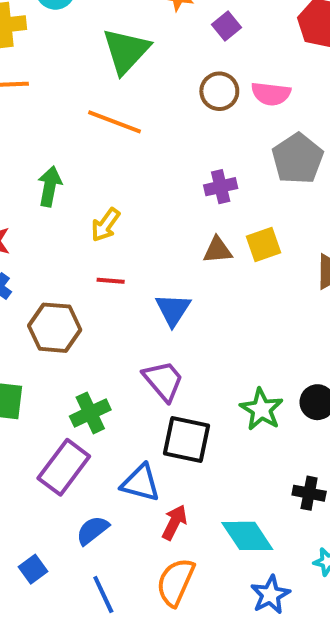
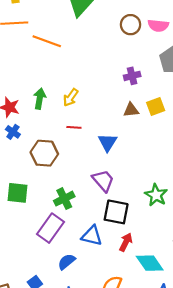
orange line: (114, 122) -> (47, 41), moved
green arrow: (50, 186) -> (40, 99), moved
red arrow: (174, 522) -> (126, 242), moved

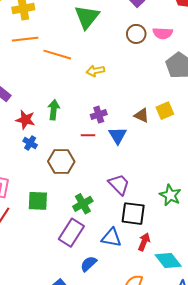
purple cross: (132, 76) -> (99, 115), moved
yellow arrow: (71, 97) -> (95, 71), moved, turned 48
brown triangle: (131, 110) -> (142, 115), turned 35
blue triangle: (108, 142) -> (118, 135), moved

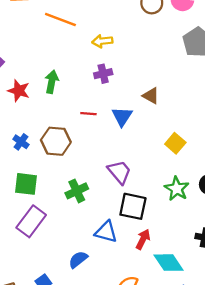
yellow square: (165, 111) -> (175, 143), moved, turned -30
purple cross: (99, 115) -> (103, 74), moved
blue cross: (30, 143) -> (21, 142), moved
purple rectangle: (71, 233) -> (31, 221), moved

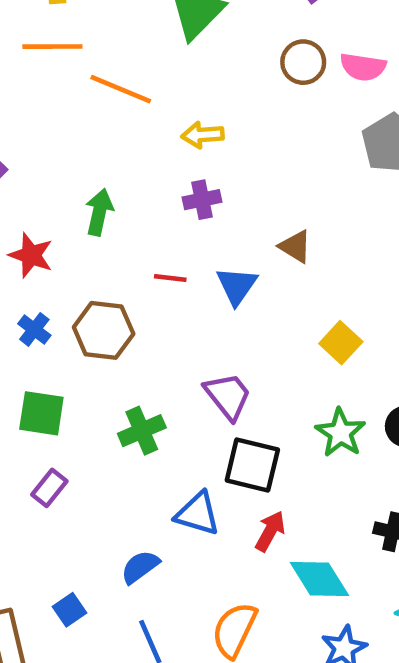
red star: (19, 91) -> (31, 255), moved
purple rectangle: (31, 221) -> (49, 488), size x0.6

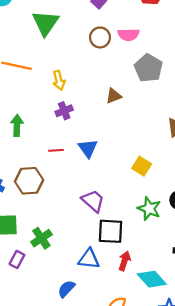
yellow arrow: (203, 135) -> (59, 80), turned -90
brown triangle: (295, 246) -> (114, 96), moved, turned -42
green cross: (142, 431) -> (41, 238), moved

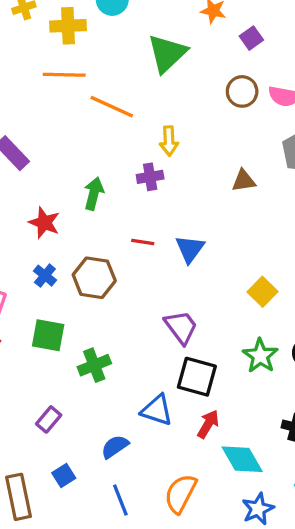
purple cross: (64, 111) -> (150, 177), moved
purple rectangle: (17, 259) -> (49, 419), moved

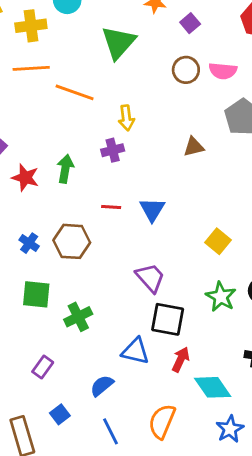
red star: (44, 223) -> (25, 178), moved

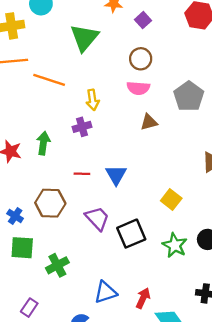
pink semicircle: (223, 71) -> (138, 88), moved
blue cross: (29, 243) -> (15, 216), moved
purple trapezoid: (150, 278) -> (97, 218), moved
black square: (168, 319) -> (131, 234), moved, turned -32
blue triangle: (135, 351) -> (105, 292), turned -30

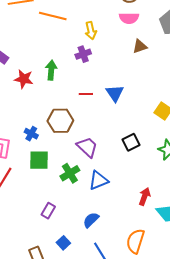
purple trapezoid: (97, 218) -> (87, 147), moved
black square: (131, 234) -> (131, 142), size x0.7
blue triangle: (105, 292) -> (98, 180), moved

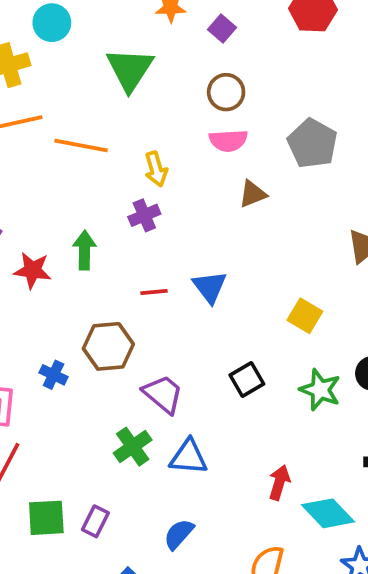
green square: (39, 160) -> (46, 518), moved
blue triangle: (98, 180) -> (188, 457), turned 30

